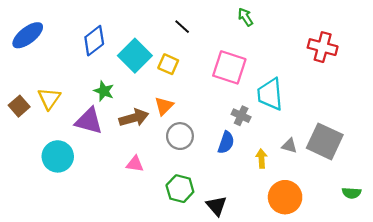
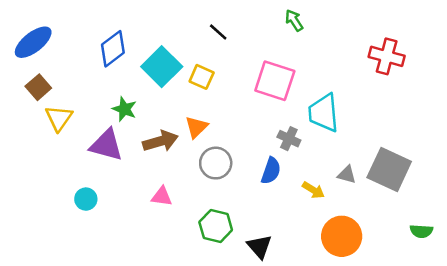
brown square: (19, 106) -> (38, 87), moved
cyan circle: (58, 156) -> (86, 199), moved, size x0.6
yellow arrow: (261, 159) -> (313, 190), turned 126

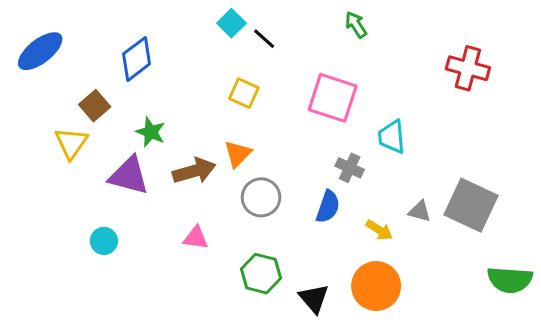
cyan square: (162, 67) -> (231, 23), moved, size x0.6
brown square: (38, 87) -> (95, 106), moved
cyan trapezoid: (324, 113) -> (392, 137), size x0.7
green semicircle: (421, 231) -> (510, 280), size x1.6
orange circle: (342, 236) -> (376, 286), moved

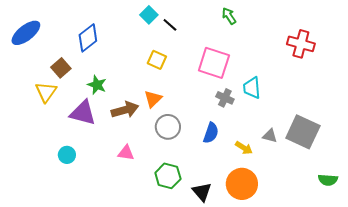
gray cross: (350, 168) -> (225, 98), moved
green semicircle: (510, 280) -> (328, 180), size x0.7

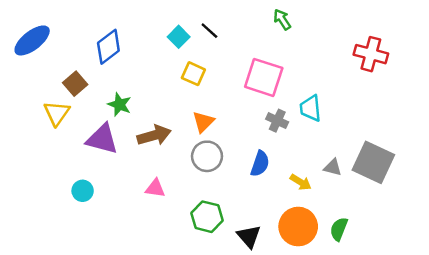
cyan square: (149, 15) -> (179, 37), moved
orange triangle: (153, 99) -> (203, 122), moved
green semicircle: (328, 180) -> (339, 229), moved, turned 108

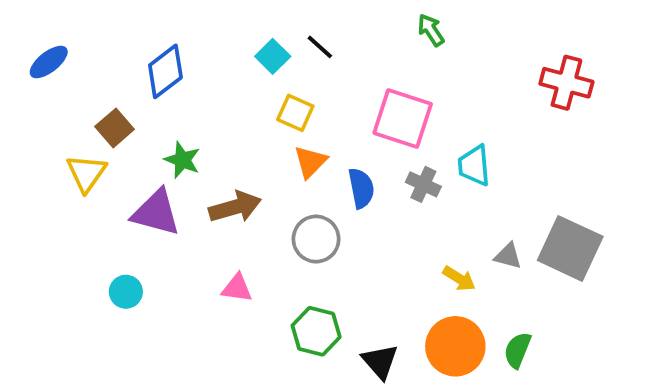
blue ellipse: (32, 40) -> (49, 62), size x0.7
orange triangle: (203, 122) -> (310, 162), moved
blue semicircle: (260, 164) -> (361, 188), moved, turned -30

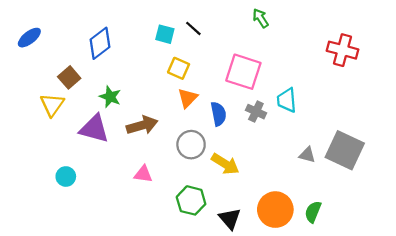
cyan square: (273, 56) -> (165, 34), turned -30
yellow arrow: (459, 279) -> (225, 164), moved, size x1.4
cyan circle: (126, 292) -> (66, 177), moved

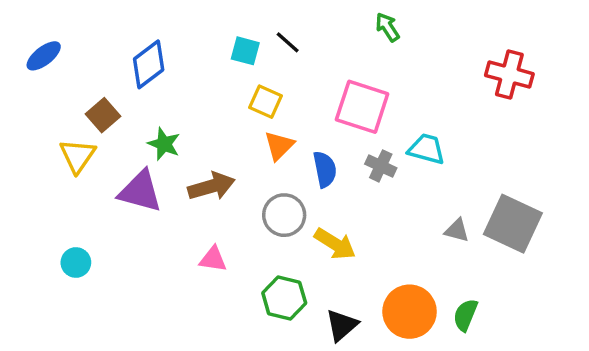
cyan trapezoid: (287, 100) -> (426, 149), turned 110
cyan circle: (66, 177) -> (76, 263), moved
black triangle: (230, 219) -> (342, 325), turned 30

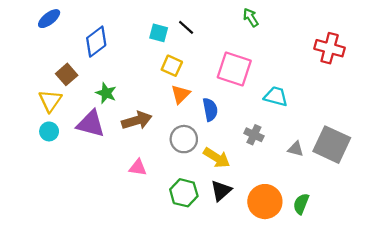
blue ellipse: (44, 56) -> (49, 19), moved
gray cross: (381, 166) -> (254, 135), moved
cyan circle: (76, 263) -> (49, 131), moved
black triangle: (342, 325) -> (221, 191), moved

